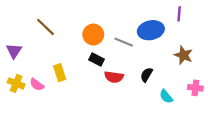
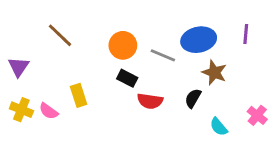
purple line: (179, 14) -> (246, 34), moved
brown star: (183, 55) -> (214, 72), moved
pink cross: (195, 88) -> (257, 115), turned 32

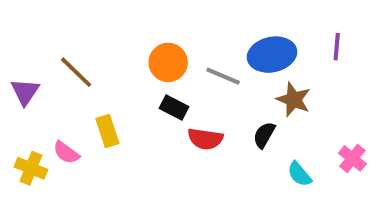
brown line: (60, 35) -> (76, 72), moved
yellow cross: (21, 110) -> (31, 168), moved

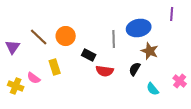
purple line: (337, 47) -> (172, 14), moved
orange circle: (168, 62) -> (66, 36), moved
gray line: (223, 76) -> (114, 39), turned 66

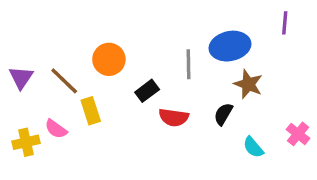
brown line: (39, 37) -> (64, 81), moved
black rectangle: (89, 55) -> (147, 91), turned -64
yellow cross: (16, 86) -> (26, 142), turned -35

